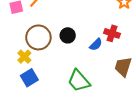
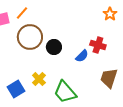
brown circle: (38, 37) -> (30, 37), moved
yellow cross: (24, 57) -> (39, 79), moved

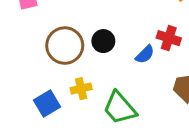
brown circle: (30, 37) -> (65, 46), moved
yellow cross: (39, 79) -> (81, 89), turned 32

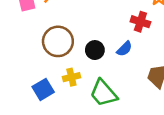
red cross: (169, 38) -> (140, 22), moved
black circle: (103, 41) -> (95, 50), moved

